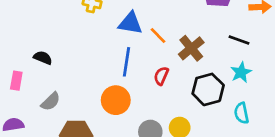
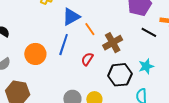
blue triangle: (130, 23) -> (71, 17), turned -48
black line: (239, 40) -> (149, 32), moved
orange circle: (116, 100) -> (35, 54), moved

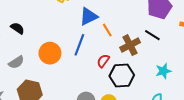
black line: (149, 32) -> (152, 35), moved
black hexagon: (120, 75) -> (122, 75), moved

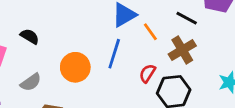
black line: (152, 35) -> (187, 18), moved

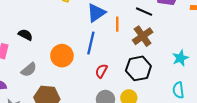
orange line: (150, 32) -> (117, 24), turned 40
red semicircle: (147, 73) -> (101, 71), moved

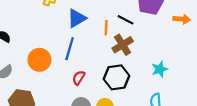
orange line: (117, 24) -> (106, 28), moved

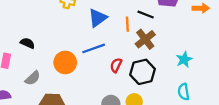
blue line: (70, 49) -> (94, 48), turned 60
red semicircle: (79, 78) -> (116, 65), moved

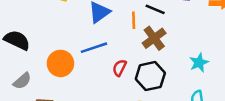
black semicircle: (27, 43) -> (17, 40), size x1.5

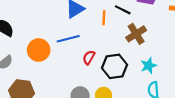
brown cross: (154, 38) -> (136, 34), moved
cyan star: (199, 63) -> (149, 66), moved

